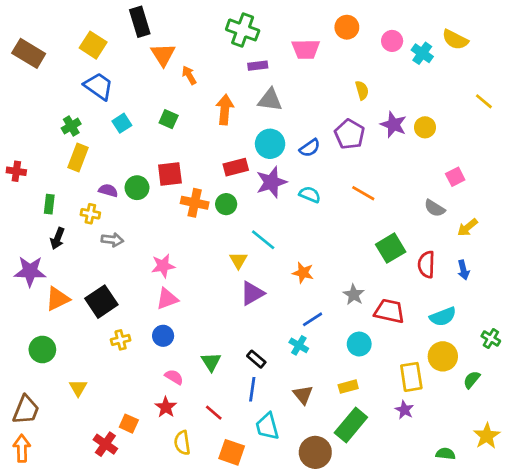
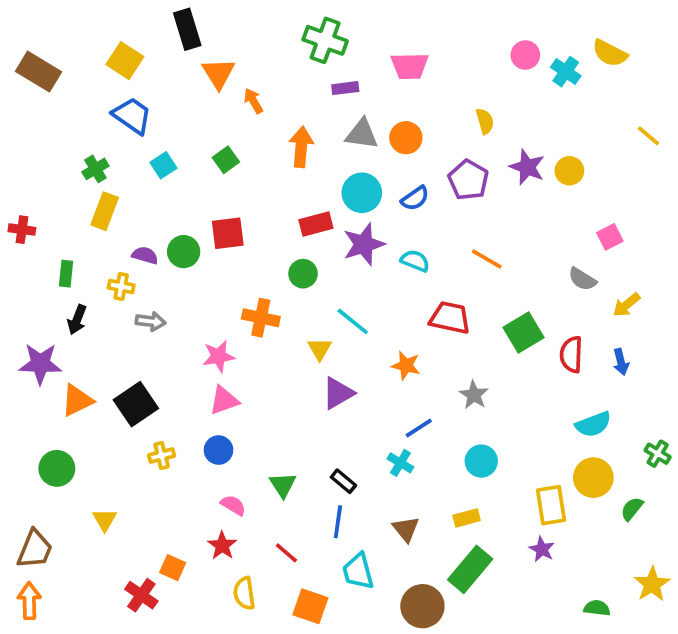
orange circle: (347, 27) -> (406, 138), moved
green square: (169, 119) -> (226, 160), turned 30
orange cross: (195, 203) -> (261, 318), moved
red trapezoid: (389, 311) -> (450, 318), moved

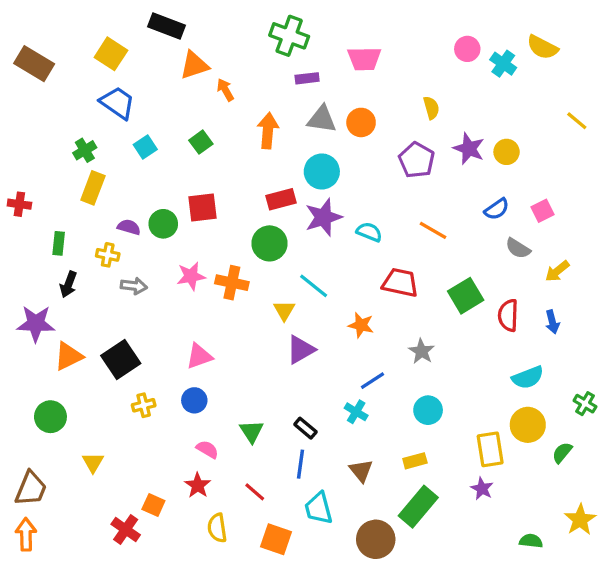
black rectangle: (187, 29) -> (167, 26), turned -52
orange triangle: (219, 73) -> (194, 65), turned 44
blue semicircle: (415, 198) -> (497, 209), moved
green circle: (303, 274) -> (269, 243), size x1.4
pink star: (219, 356) -> (191, 276), moved

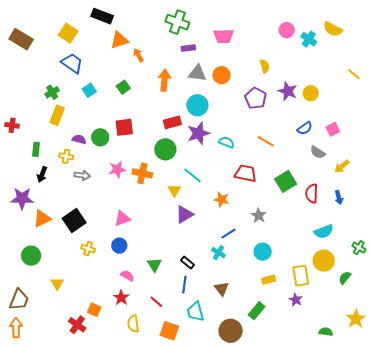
yellow cross: (144, 405) -> (88, 249), turned 32
yellow rectangle: (415, 461) -> (269, 280), moved
green rectangle: (418, 507) -> (257, 311), size x0.7

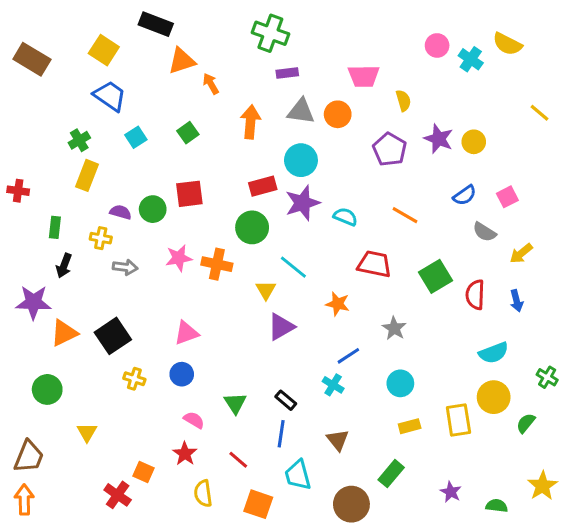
pink trapezoid: (224, 36) -> (364, 76), moved
purple star: (296, 300) -> (451, 492), moved

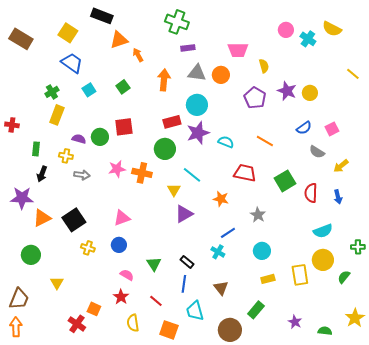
green cross: (547, 377) -> (358, 247), turned -32

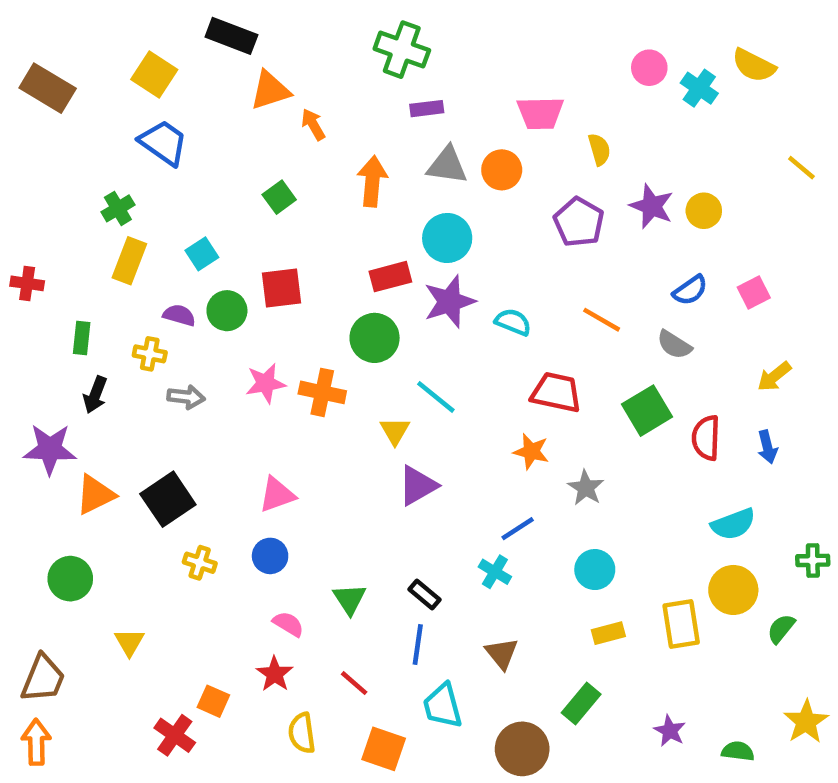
cyan square: (89, 90) -> (202, 254), moved
gray semicircle: (317, 152) -> (674, 345), moved
orange star: (221, 199) -> (531, 451), moved

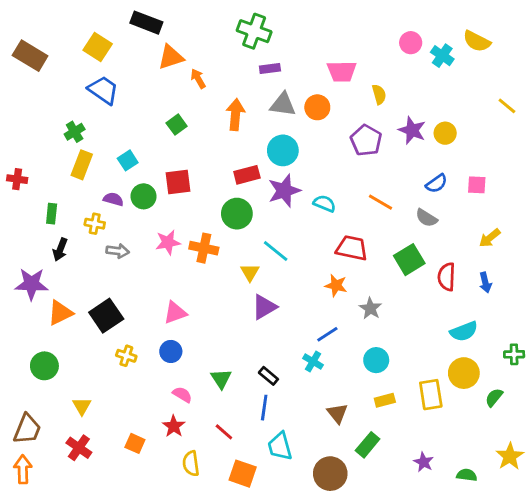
pink square: (754, 292) -> (477, 185), turned 30
brown triangle: (502, 654) -> (337, 413), moved
red cross: (175, 735) -> (79, 448), moved

